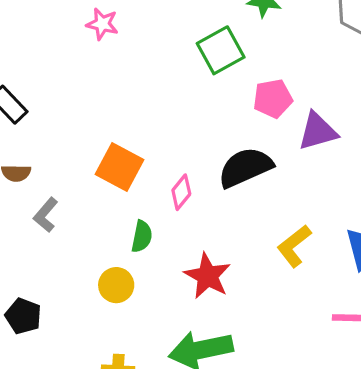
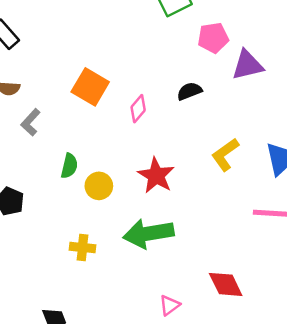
black semicircle: (245, 167) -> (189, 91), size x0.6
green semicircle: (142, 236) -> (69, 166), moved
yellow circle: (116, 285) -> (99, 186), moved

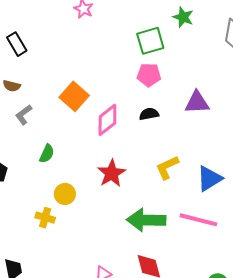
pink pentagon: (213, 38) -> (149, 75), moved
pink diamond: (138, 109) -> (107, 120), size x1.5
yellow circle: (99, 186) -> (65, 194), moved
green arrow: (148, 233) -> (146, 220), moved

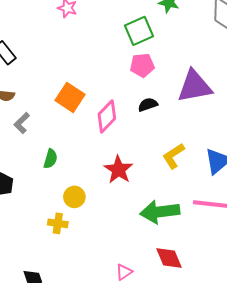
purple triangle: (197, 102) -> (194, 86), size x1.4

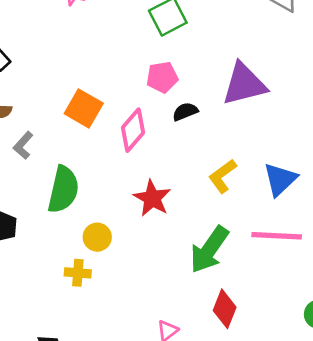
pink pentagon: (142, 65) -> (162, 77), moved
green semicircle: (51, 159) -> (63, 189), size x1.8
green arrow: (160, 212) -> (209, 250), turned -45
red diamond: (169, 258) -> (225, 309), turned 48

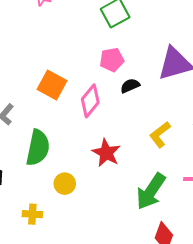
yellow cross: (78, 273) -> (32, 214), moved

